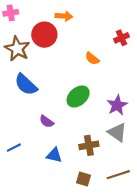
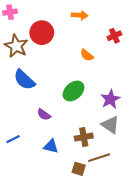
orange arrow: (64, 16) -> (80, 15), moved
brown line: (118, 175) -> (99, 158), moved

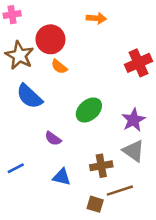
red cross: (114, 36) -> (138, 63), moved, size x1.5
orange semicircle: (87, 55) -> (59, 67), moved

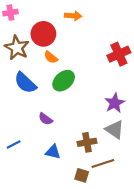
orange arrow: (96, 18) -> (73, 16), moved
green ellipse: (89, 110) -> (64, 81), moved

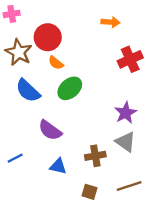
orange arrow: (73, 16) -> (110, 22), moved
purple semicircle: (46, 119) -> (50, 130), size x1.5
brown line: (103, 164) -> (129, 186), moved

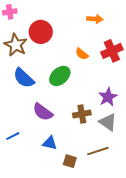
orange semicircle: (56, 63) -> (82, 54), moved
brown cross: (95, 156) -> (82, 114), moved
brown line: (129, 186) -> (98, 151), moved
brown square: (90, 192) -> (70, 161), moved

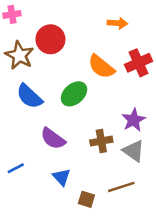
orange semicircle: (82, 54) -> (101, 67), size x1.6
blue triangle: (50, 143) -> (62, 177), turned 35

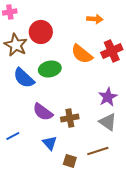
green ellipse: (74, 94) -> (50, 69), moved, turned 30
brown cross: (101, 141) -> (70, 118), moved

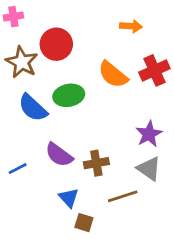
blue line: (13, 136) -> (18, 169), moved
brown line: (98, 151) -> (123, 196), moved
brown square: (70, 161) -> (84, 223), moved

